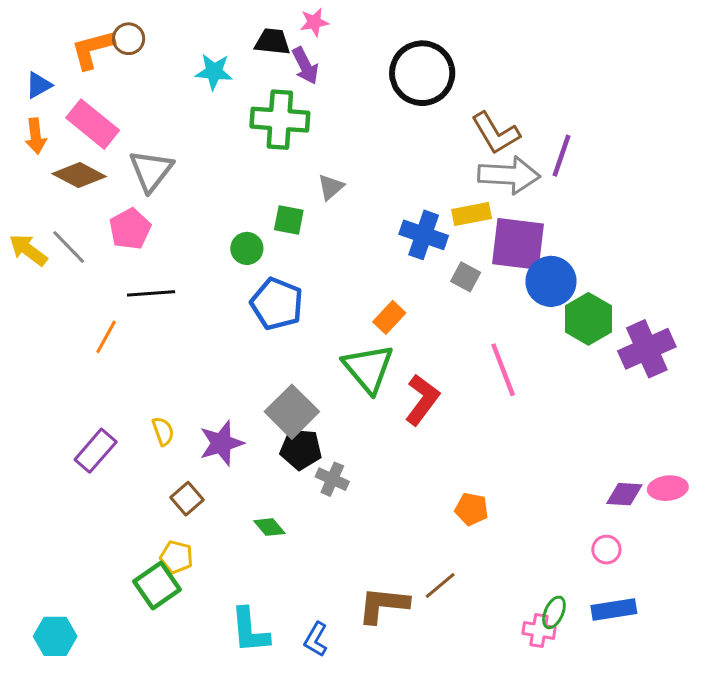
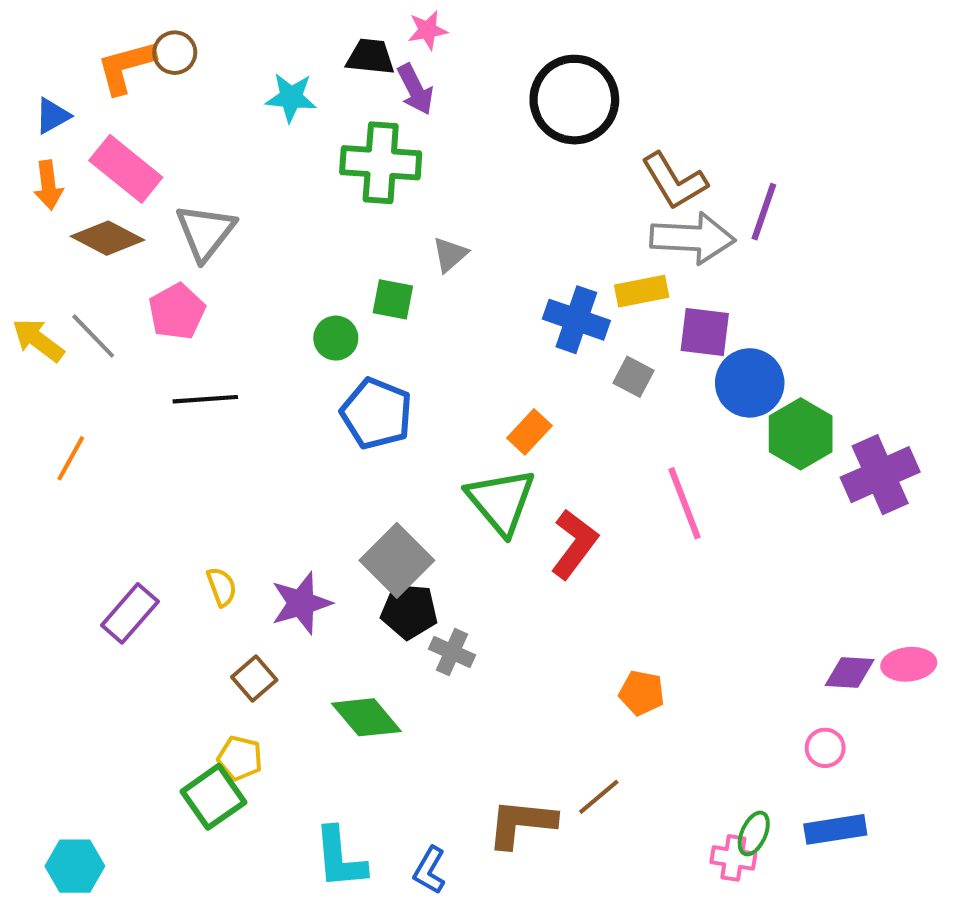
purple square: (518, 244) -> (705, 332), size x0.7
orange line: (106, 337) -> (71, 458), moved
green diamond: (269, 527) -> (366, 717), size x1.6

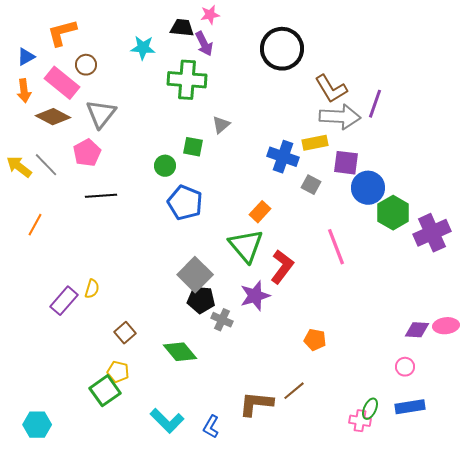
brown circle: (175, 53) -> (86, 65), moved
yellow semicircle: (222, 587) -> (92, 289), moved, turned 36
purple star: (301, 603) -> (255, 296), moved
cyan L-shape: (340, 858) -> (167, 421), turned -40

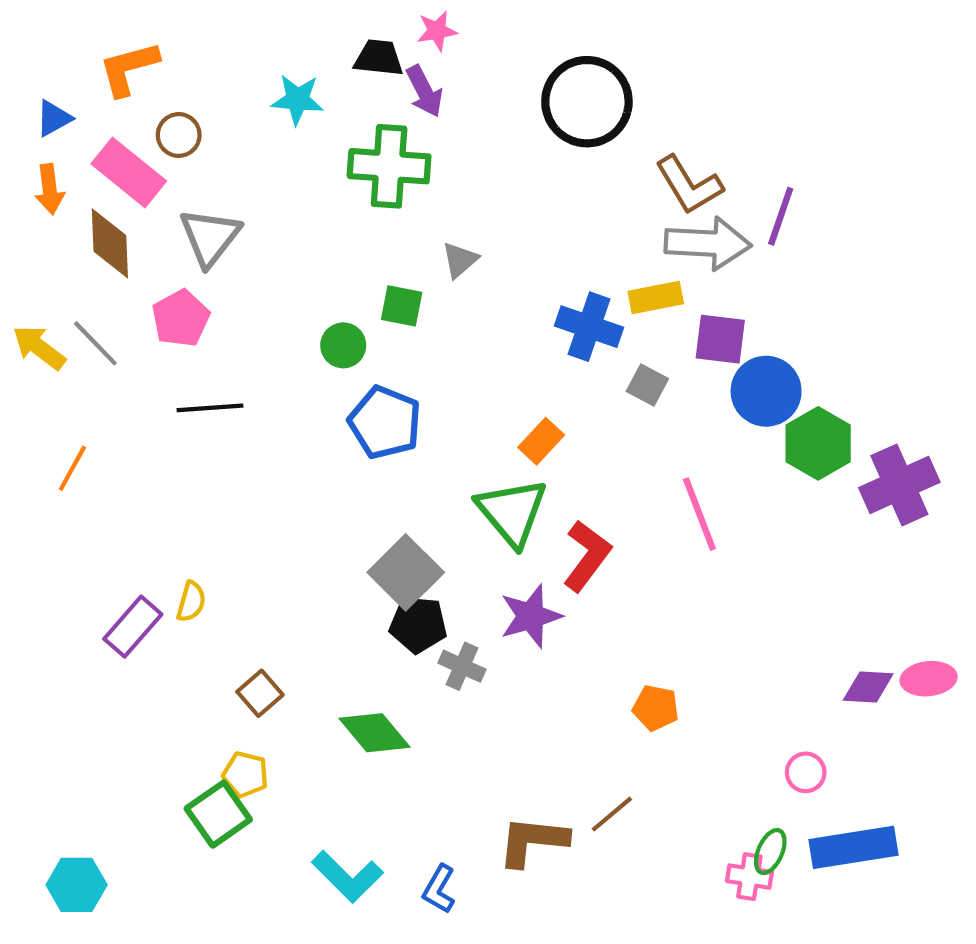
brown diamond: (53, 117) -> (110, 243), turned 60
pink circle: (405, 367) -> (806, 772), moved
blue rectangle: (410, 407) -> (854, 847), size x1.4

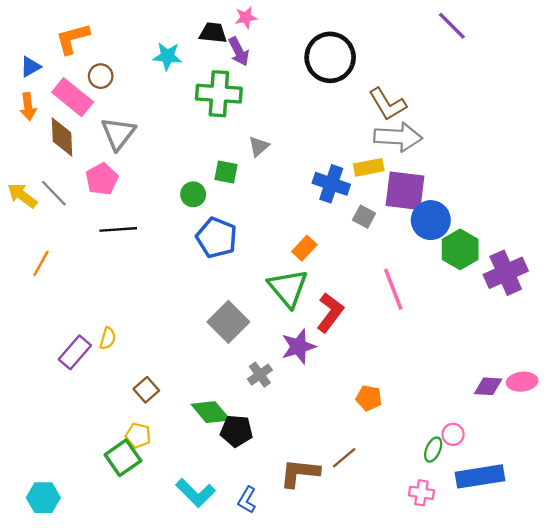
purple line: (781, 216) -> (452, 26), moved, turned -64
purple square: (720, 339) -> (405, 191), size x1.4
black pentagon: (418, 624) -> (236, 431), moved
gray cross: (462, 666) -> (260, 375), turned 30
green ellipse: (770, 852) -> (433, 450), moved

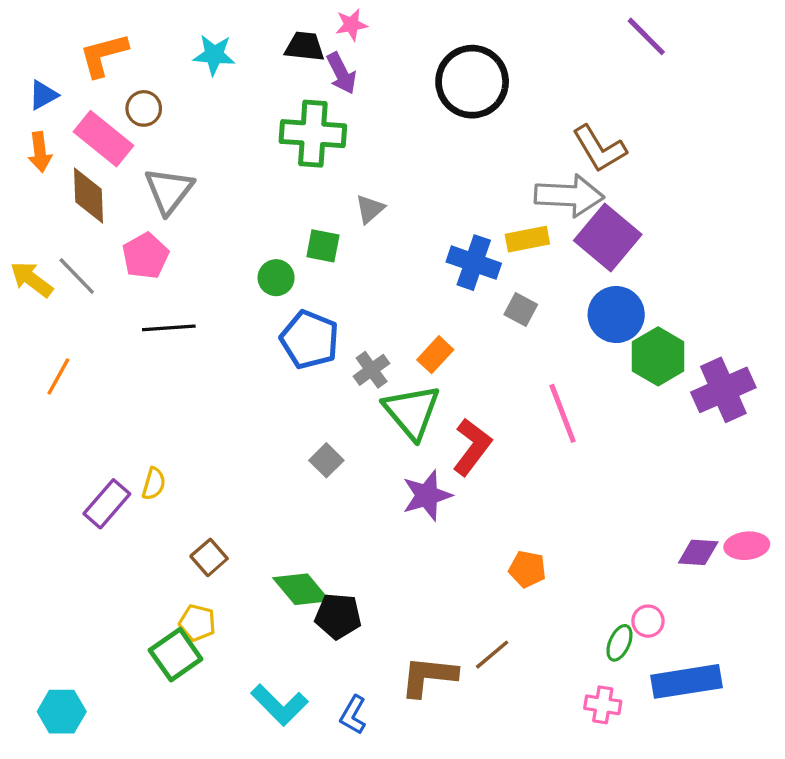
cyan star: (167, 56) -> (214, 55), moved
brown L-shape: (387, 104) -> (599, 149), moved
purple square: (405, 191) -> (608, 237), moved, turned 33
gray square: (228, 322) -> (326, 460), size x0.6
gray cross: (260, 375) -> (372, 370), moved

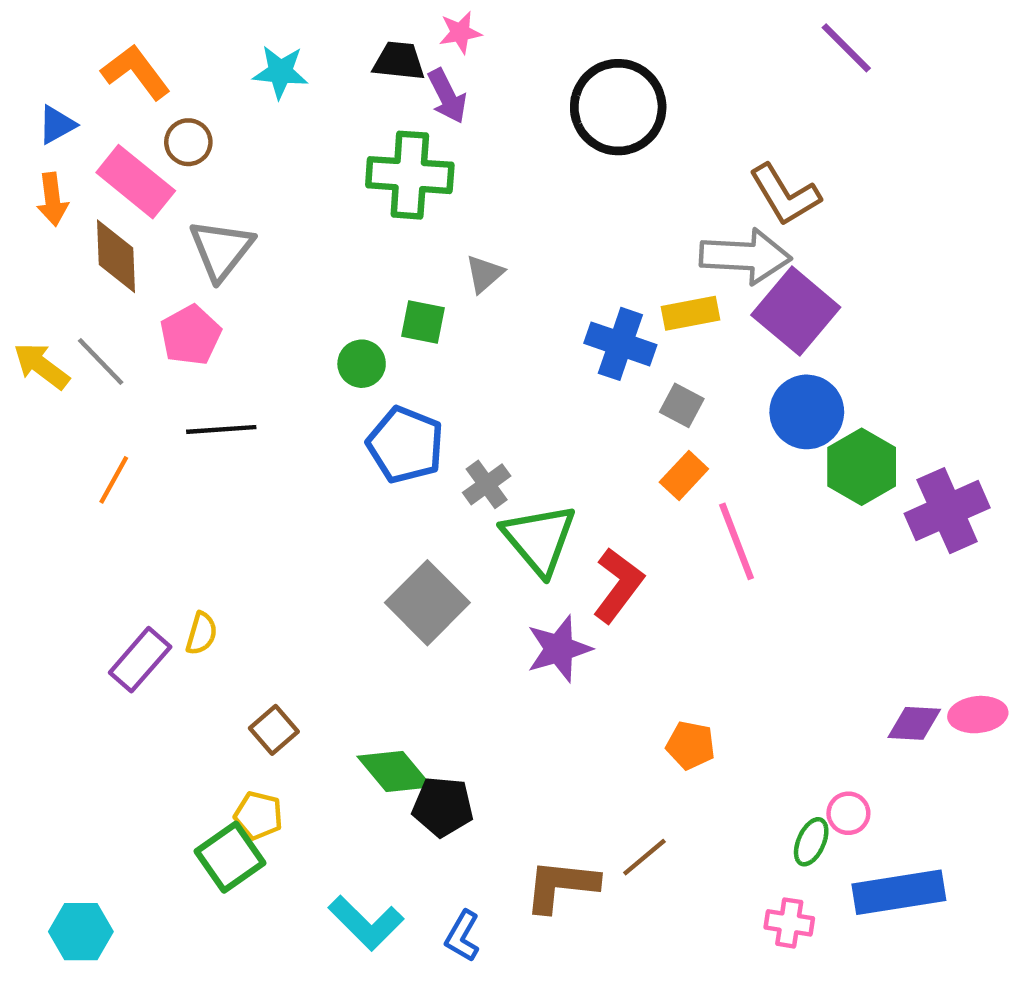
orange L-shape: (104, 55) -> (136, 72), turned 68
orange rectangle: (435, 355) -> (684, 476), moved
orange line: (58, 377) -> (114, 480), moved
gray square: (326, 460) -> (427, 603), size x1.8

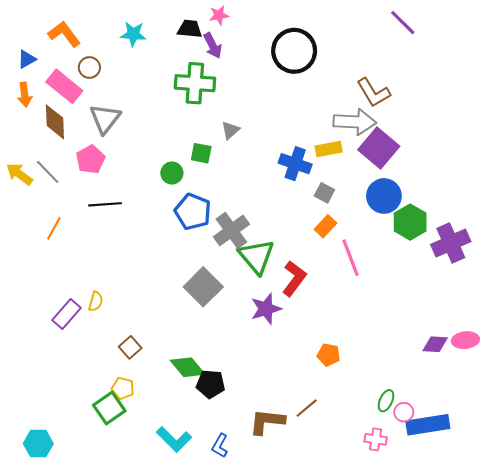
gray cross: (487, 484) -> (231, 230), size x1.6
pink circle: (848, 813) -> (404, 412), moved

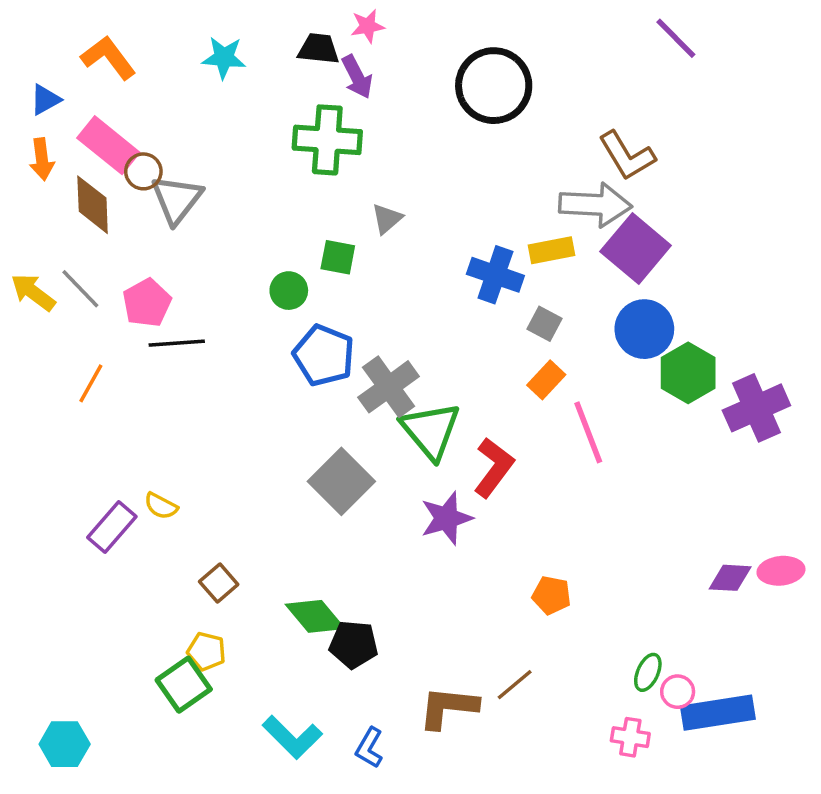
brown circle: (89, 68) -> (143, 171), moved
pink pentagon: (90, 159) -> (147, 303), moved
yellow semicircle: (96, 301) -> (161, 506), turned 102

